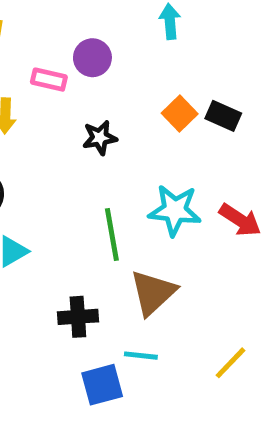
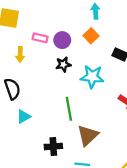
purple circle: (92, 58) -> (62, 40), moved
orange square: (180, 113) -> (91, 36), moved
cyan star: (175, 210) -> (92, 77), moved

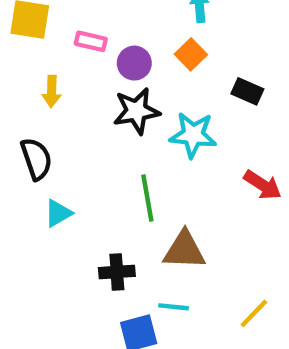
pink rectangle: (40, 38) -> (91, 41), moved
black star: (63, 64) -> (136, 111), size x1.5
brown triangle: (88, 135) -> (184, 250), turned 45

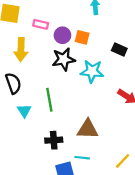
orange square: (191, 54) -> (82, 37), moved, turned -32
yellow arrow: (52, 91) -> (21, 49), size x1.5
green line: (147, 198) -> (49, 100), moved
cyan triangle: (58, 213) -> (24, 111), turned -32

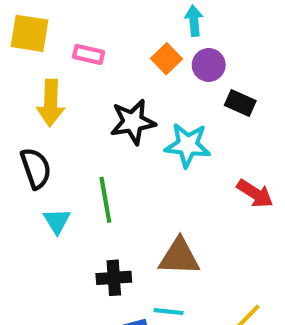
purple circle: (62, 35) -> (209, 65), moved
orange square: (82, 37) -> (167, 59), moved, turned 32

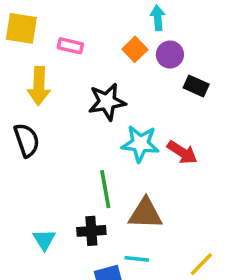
cyan star: (188, 145) -> (140, 144), moved
red arrow: (255, 194) -> (182, 152), moved
green line: (105, 200) -> (105, 189), moved
cyan triangle: (57, 221) -> (44, 240), moved

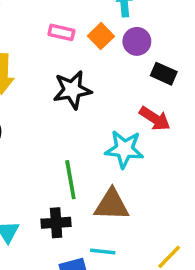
pink rectangle: (70, 46) -> (61, 32), moved
cyan star: (140, 144) -> (124, 149), moved
red arrow: (182, 152) -> (155, 119), moved

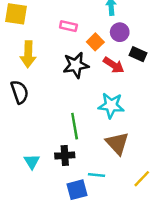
orange square: (101, 36) -> (95, 42), moved
red arrow: (155, 119) -> (114, 65), moved
brown triangle: (112, 205) -> (117, 143), moved, turned 45

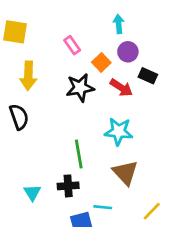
pink rectangle: (68, 26) -> (72, 45), turned 42

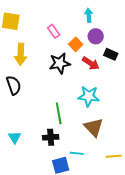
cyan triangle: (32, 193) -> (15, 137), moved
yellow line: (152, 211) -> (114, 156), turned 42

